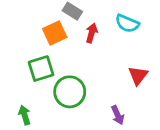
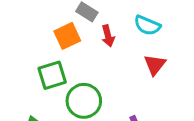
red arrow: (92, 33) -> (108, 36), turned 150
red triangle: (138, 75) -> (155, 65), moved

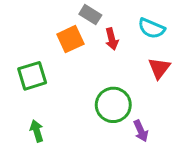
green square: (52, 75) -> (32, 76), moved
green circle: (84, 101) -> (113, 105), moved

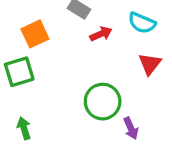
orange square: (70, 39) -> (35, 34), moved
red arrow: (112, 39) -> (101, 34), turned -100

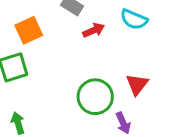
red triangle: (150, 64) -> (137, 84), moved

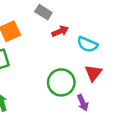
cyan semicircle: (134, 19) -> (87, 44), moved

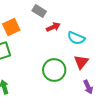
purple arrow: (83, 103) -> (88, 87), moved

